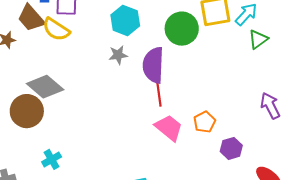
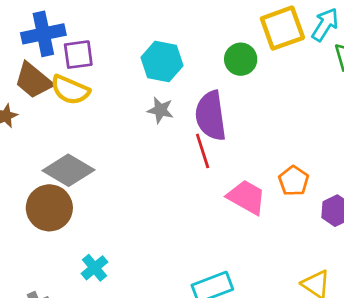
green circle: (182, 29) -> (241, 59), size x0.7
gray star: (118, 55) -> (160, 110), turned 30
red line: (159, 94) -> (203, 151), moved

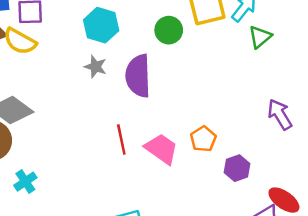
red line: (203, 151) -> (121, 140), moved
cyan cross: (94, 268) -> (25, 182), moved

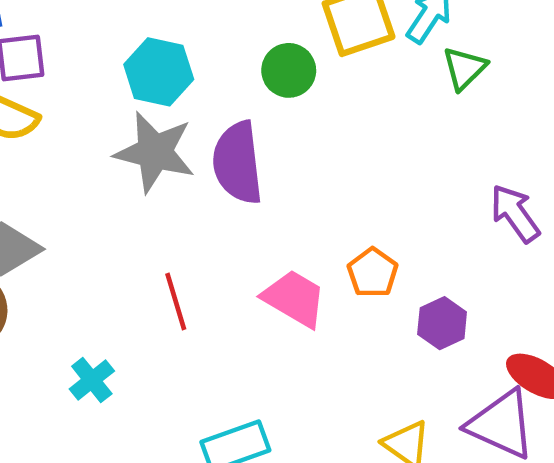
gray star: (95, 67) -> (155, 152), size x1.8
red line: (121, 140) -> (176, 301), moved
cyan cross: (25, 182) -> (92, 380), moved

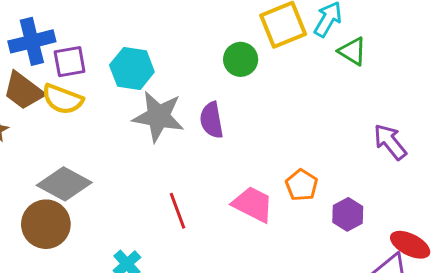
green triangle: (464, 68) -> (352, 51), turned -40
cyan hexagon: (159, 72) -> (132, 69), moved
purple semicircle: (238, 163) -> (212, 120), size x0.7

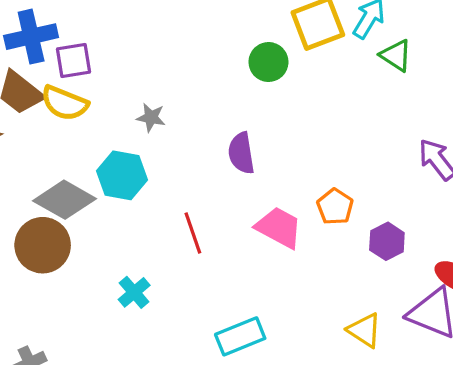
cyan hexagon: (132, 69) -> (122, 175), moved
gray star: (158, 116) -> (151, 117), moved, size x0.5
purple semicircle: (212, 120) -> (241, 153), moved

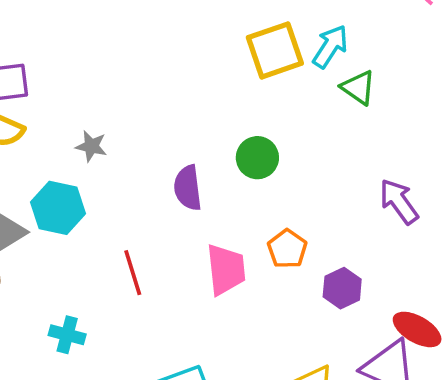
green circle: (268, 62) -> (257, 158), moved
pink trapezoid: (279, 227) -> (226, 270), turned 54
cyan cross: (134, 292) -> (67, 335), turned -36

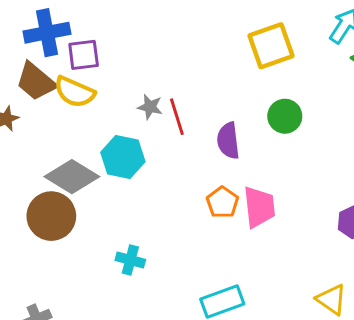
yellow square: (275, 50) -> (271, 46), moved
orange pentagon: (287, 249) -> (222, 202), moved
red line: (133, 273) -> (177, 117), moved

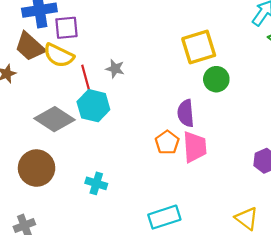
yellow square: (271, 46) -> (199, 47), moved
red line: (177, 117) -> (86, 79), moved
purple semicircle: (228, 141) -> (186, 113), moved
brown circle: (51, 216) -> (37, 168), moved

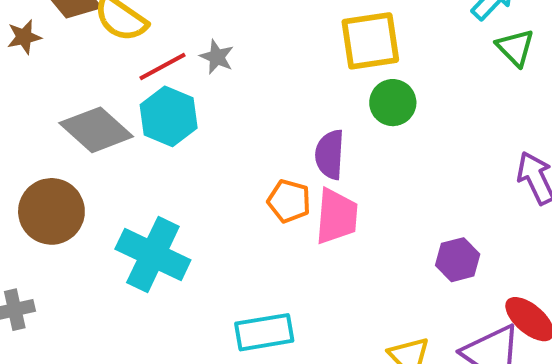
red line: (86, 79) -> (163, 66), turned 68
orange pentagon: (167, 142) -> (289, 201), turned -30
cyan cross: (96, 183) -> (153, 254), size x1.8

